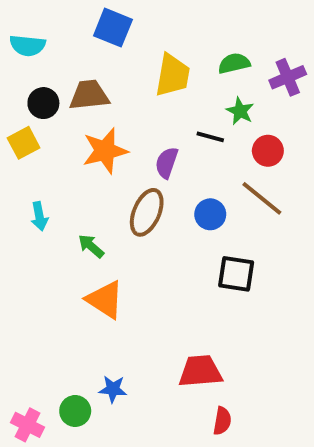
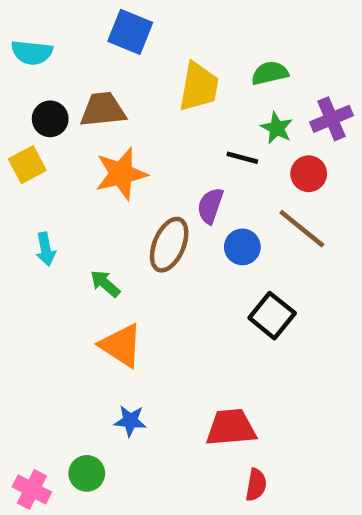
purple cross: (288, 77) -> (332, 119), moved
purple semicircle: (167, 163) -> (210, 206), moved
black square: (236, 274) -> (272, 316), turned 30
blue star: (113, 389) -> (130, 421), moved

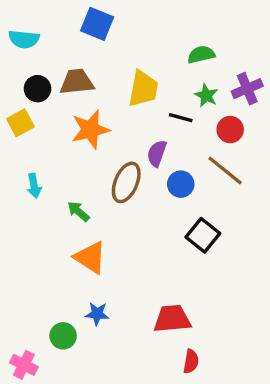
yellow trapezoid: (199, 87) -> (143, 89), moved
green circle: (87, 473) -> (63, 336), moved

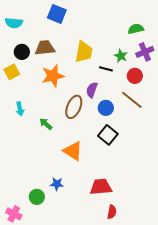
green semicircle: (201, 55) -> (136, 29), moved
black square: (203, 235) -> (108, 135), moved
orange triangle: (90, 257) -> (73, 151), moved

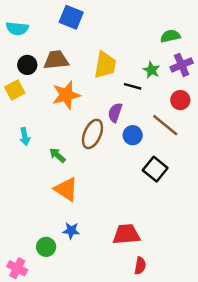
red circle: (135, 76) -> (180, 100), moved
black square: (108, 135) -> (155, 169), moved
orange triangle: (73, 151) -> (66, 189), moved

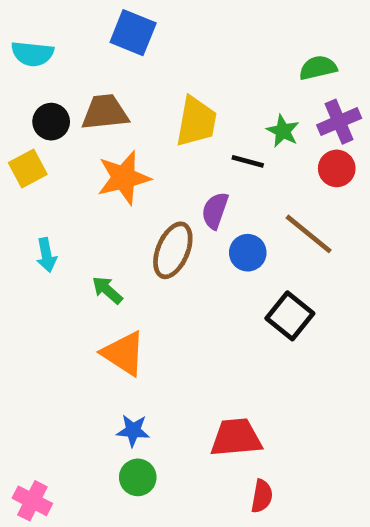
red circle: (180, 100) -> (337, 168), moved
green circle: (46, 247) -> (138, 477), moved

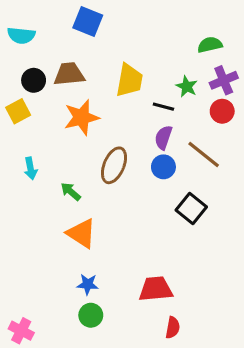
purple semicircle: (215, 211) -> (163, 137), moved

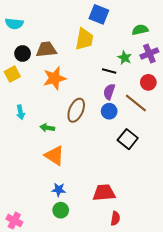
blue square: (88, 22) -> (99, 14), moved
yellow trapezoid: (129, 80) -> (84, 39), moved
red circle: (222, 111) -> (148, 82), moved
green arrow: (71, 192) -> (47, 128), turned -32

